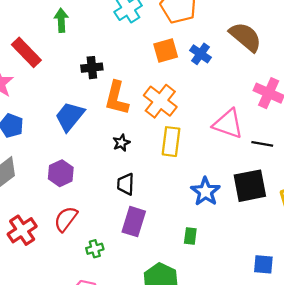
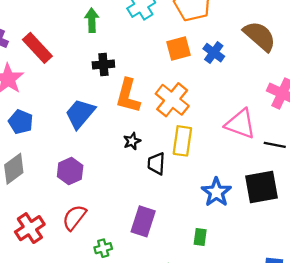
green arrow: (61, 20) -> (92, 20), moved
black trapezoid: (126, 184) -> (156, 164), moved

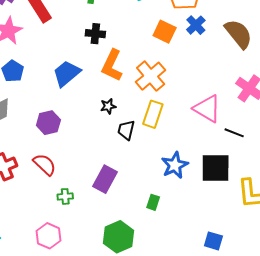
orange square: (178, 49) -> (165, 32), turned 30
blue cross: (214, 53) -> (196, 25), moved
red semicircle: (74, 217) -> (45, 165), turned 85

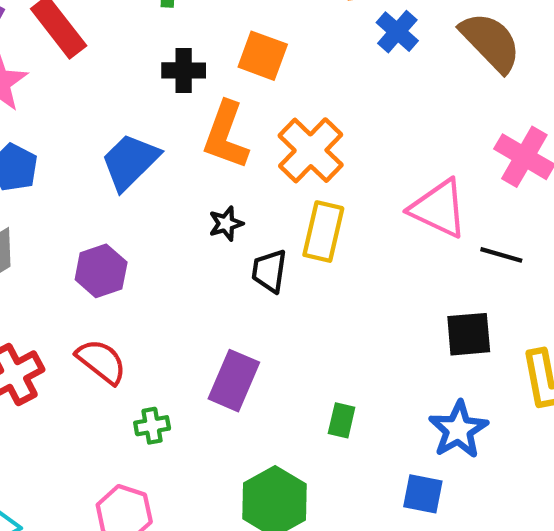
orange square: (165, 32) -> (263, 56), moved
blue star: (175, 165) -> (458, 430), moved
black square: (216, 168) -> (469, 334), size x0.7
blue square: (213, 241) -> (423, 494), moved

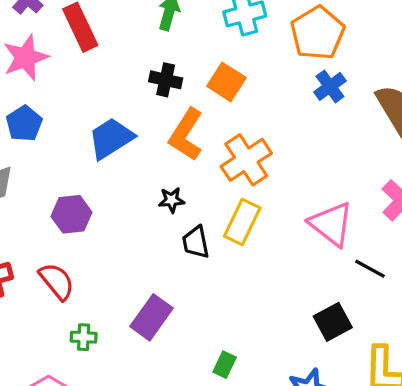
black trapezoid: (269, 271) -> (196, 242), turned -32
black square: (469, 334) -> (333, 322), turned -36

